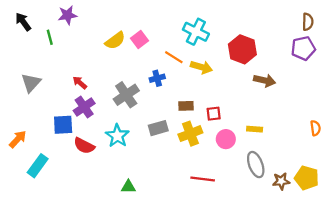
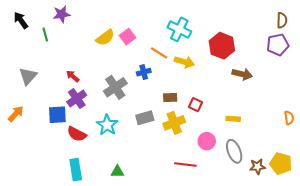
red square: (214, 114) -> (196, 105), turned 32
orange arrow: (18, 139) -> (16, 114), moved
pink circle: (226, 139) -> (207, 141), moved
cyan rectangle: (38, 166) -> (76, 170), moved, turned -45

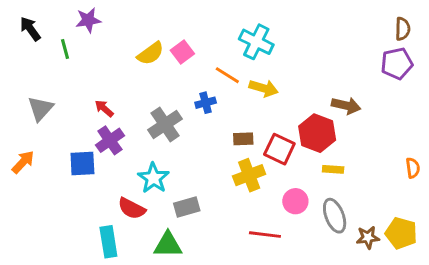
red hexagon: (222, 46) -> (317, 133), moved
red square: (196, 105) -> (279, 149), size x1.5
gray rectangle: (145, 118) -> (187, 207), moved
red semicircle: (77, 134) -> (132, 208), moved
green triangle: (117, 172) -> (168, 245), size x1.5

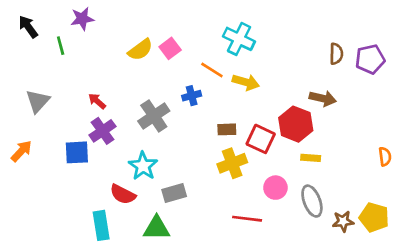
brown semicircle: (403, 29) -> (336, 54), moved

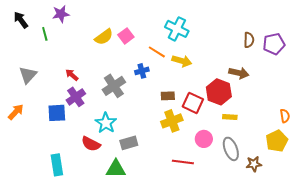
yellow pentagon: (374, 217) -> (277, 141), moved, turned 30
cyan rectangle: (101, 225) -> (57, 165), moved

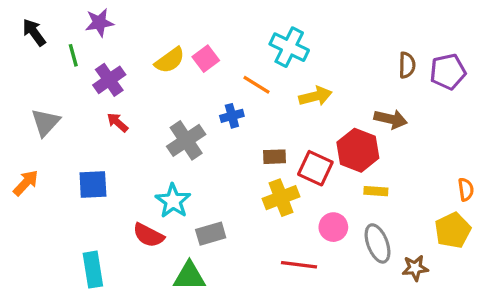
yellow arrow: (182, 61) -> (315, 96), moved, turned -30
purple cross: (76, 97) -> (109, 80), moved

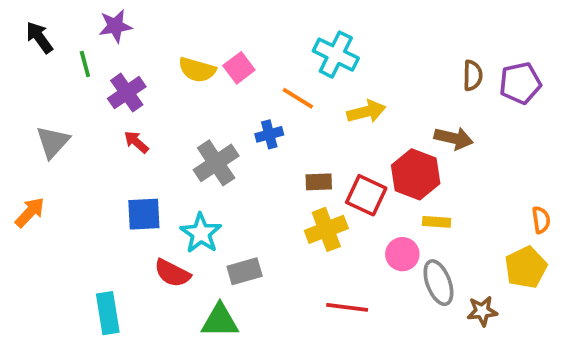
yellow semicircle: (170, 60) -> (197, 70), turned 52
blue square: (93, 185) -> (144, 214), moved
pink circle: (333, 227) -> (402, 254), moved

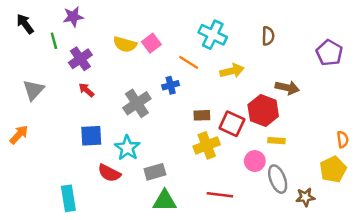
brown semicircle: (473, 75) -> (268, 36), moved
purple pentagon: (520, 83) -> (329, 53), turned -30
green triangle: (220, 321) -> (165, 201), moved

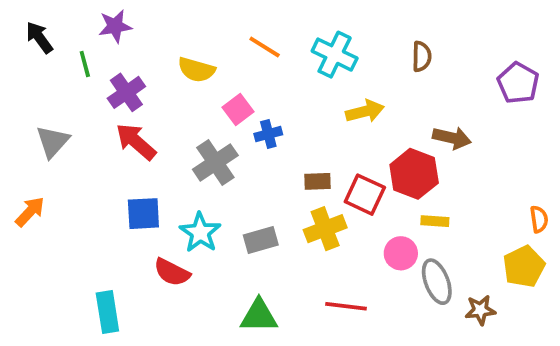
pink square: (151, 43) -> (238, 109), moved
orange line: (189, 62) -> (265, 47), moved
red arrow: (86, 90) -> (136, 142), size x1.6
gray rectangle: (155, 172) -> (261, 240), moved

